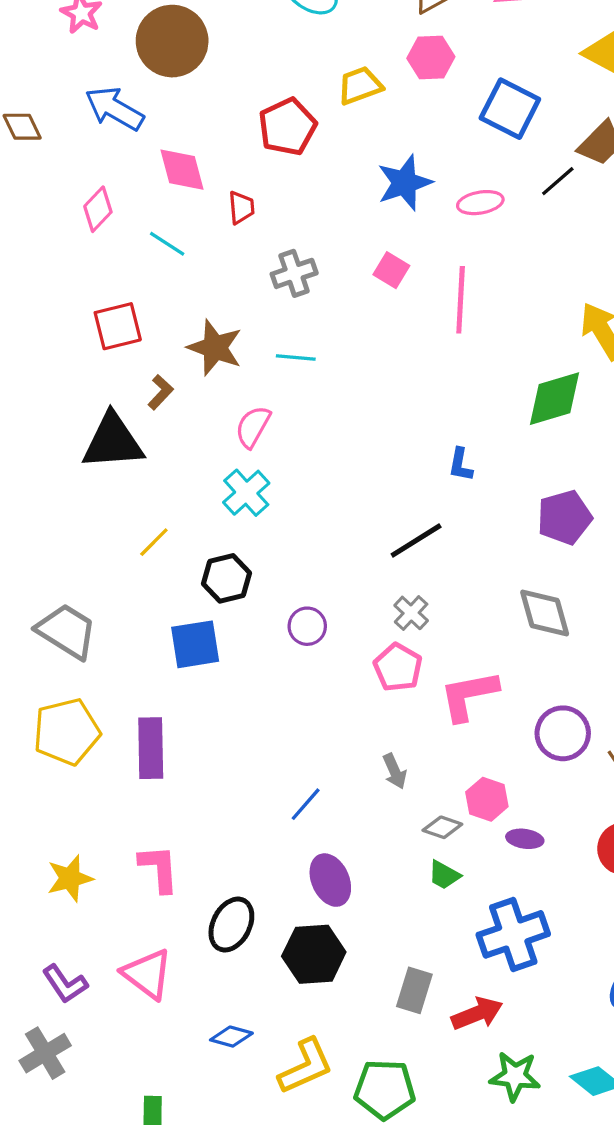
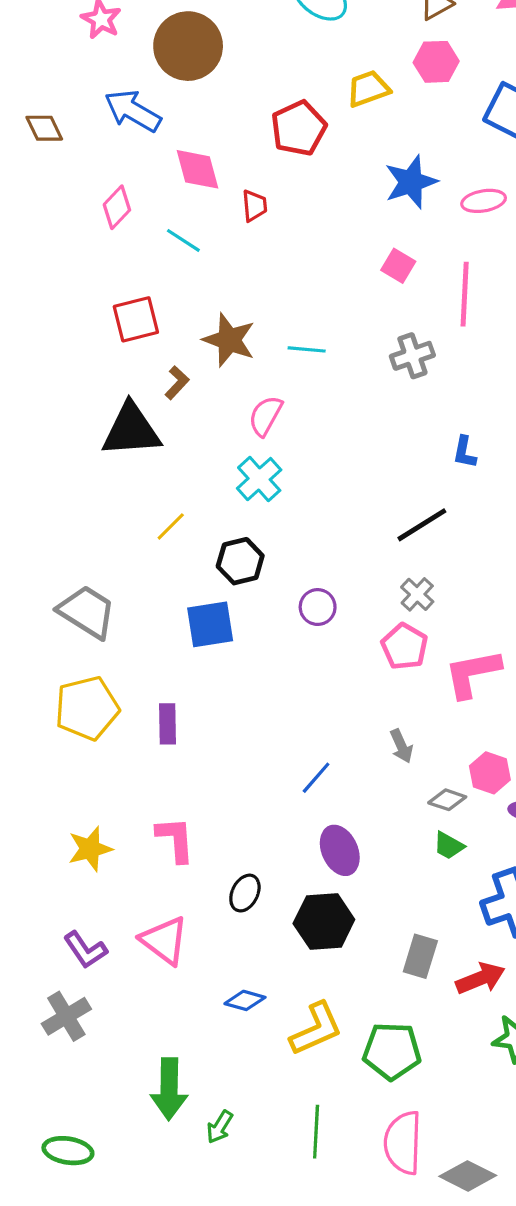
gray cross: (294, 273) -> (412, 356), moved
purple rectangle: (151, 748) -> (168, 724), size x0.7
black ellipse: (231, 925) -> (245, 893), size x0.7

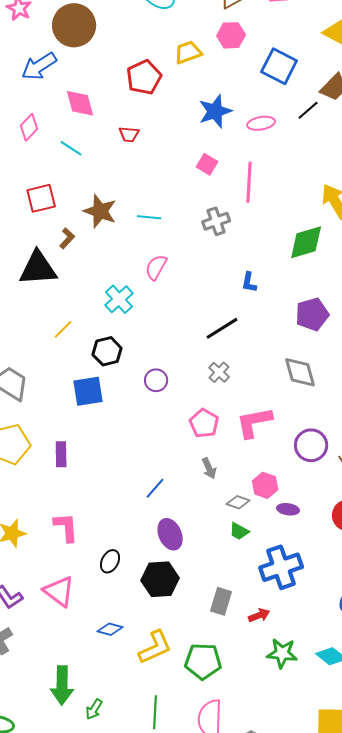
blue arrow: (133, 111) -> (39, 66), turned -63
red trapezoid: (254, 206) -> (129, 134), moved, turned 100
pink semicircle: (265, 416) -> (156, 267), moved
pink pentagon: (405, 647) -> (204, 423), moved
red arrow: (480, 978) -> (259, 615), size x0.7

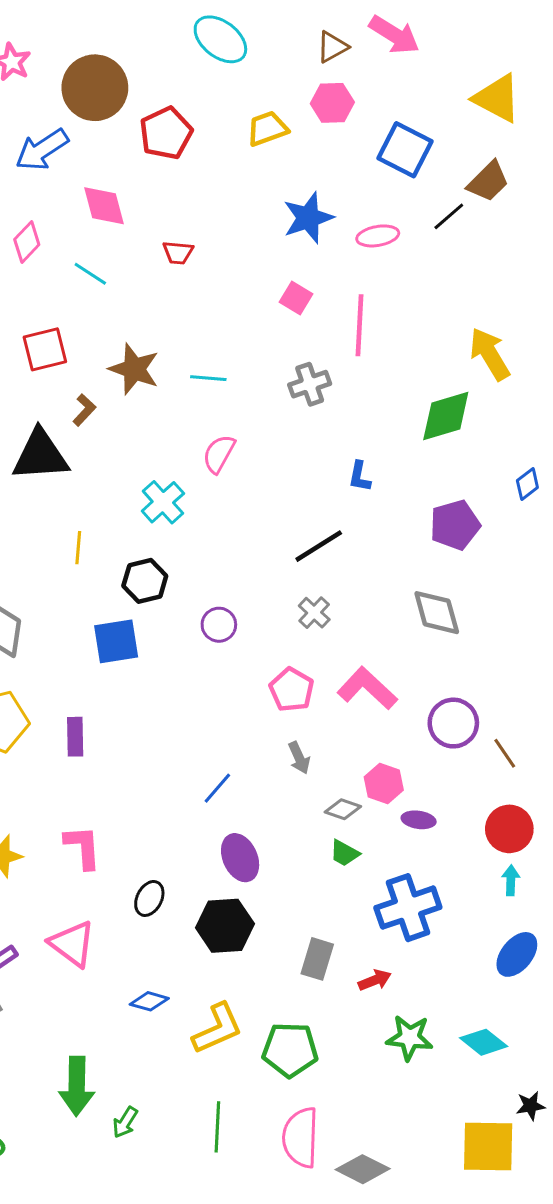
red pentagon: (144, 77) -> (166, 133), moved
yellow line: (63, 329) -> (78, 548), turned -40
pink L-shape: (254, 422) -> (367, 688), turned 54

